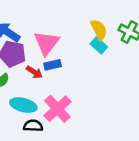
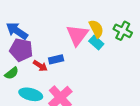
pink triangle: (46, 43) -> (77, 35), moved

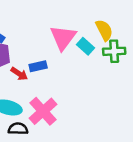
yellow semicircle: (96, 29) -> (104, 30), moved
green cross: (123, 31) -> (114, 51), moved, turned -30

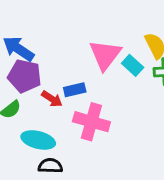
pink cross: (43, 111) -> (91, 122), moved, turned -32

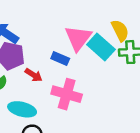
cyan rectangle: (133, 65) -> (101, 47), size x1.5
blue rectangle: (75, 90) -> (60, 58), moved, turned 36

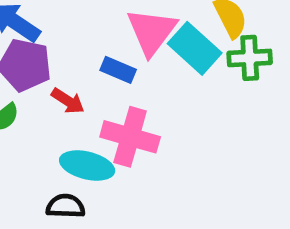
cyan ellipse: (22, 109) -> (87, 166), moved

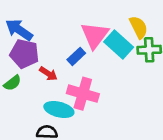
blue rectangle: (118, 70) -> (76, 56), turned -66

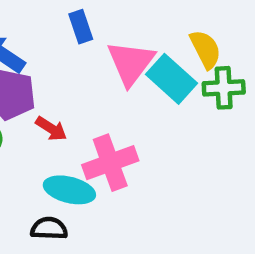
blue rectangle: (76, 56) -> (81, 27), moved, turned -66
pink cross: (83, 94) -> (110, 163), turned -36

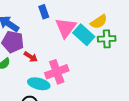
yellow semicircle: (205, 49) -> (99, 22), turned 84

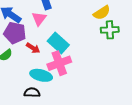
pink triangle: (66, 28) -> (39, 19), moved, size x0.7
cyan rectangle: (84, 35) -> (58, 43), moved

